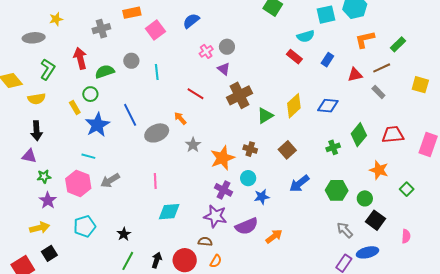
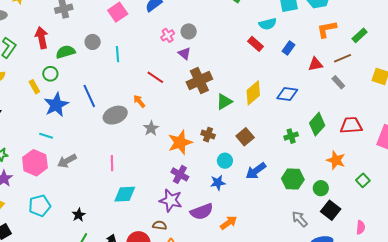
cyan circle: (248, 178) -> (225, 161), moved

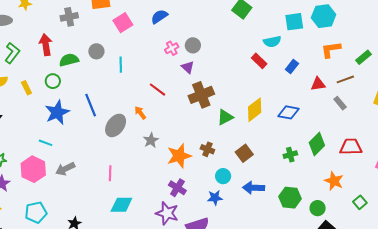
yellow rectangle: (34, 87) -> (26, 88), moved
gray ellipse: (115, 115) -> (116, 125), turned -35
blue arrow: (256, 171) -> (254, 188), turned 35

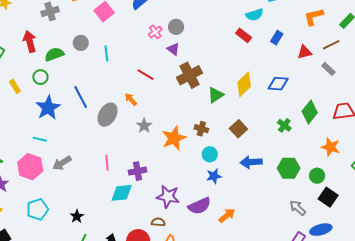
green cross: (290, 155) -> (284, 125), turned -32
cyan circle: (223, 176) -> (210, 154), moved
purple cross: (177, 188) -> (138, 171), moved, turned -36

